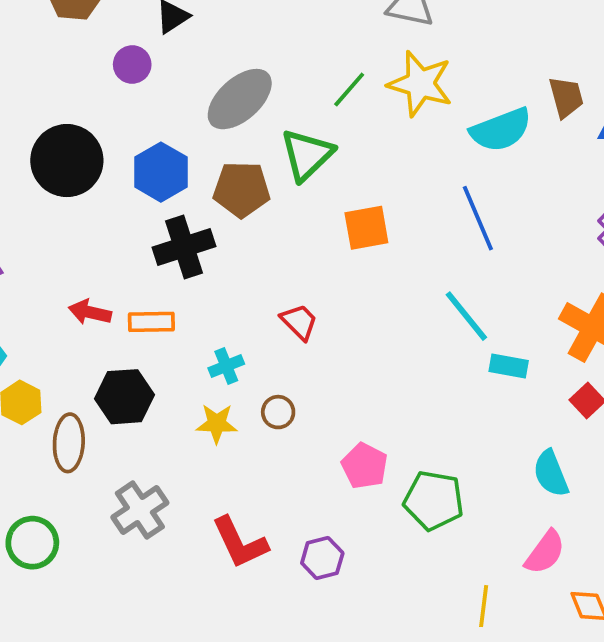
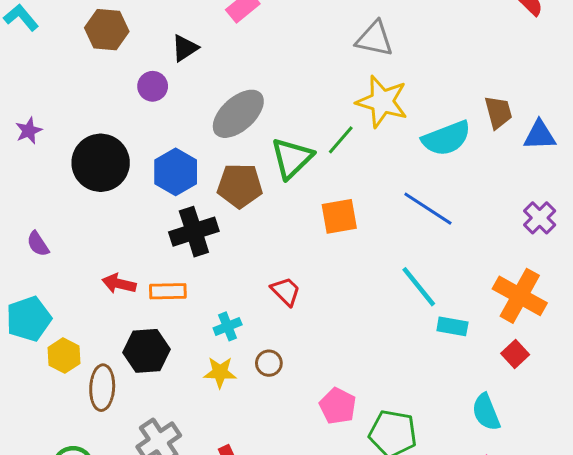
green line: (349, 89) -> (341, 140), moved
blue line: (478, 218) -> (428, 209), turned -34

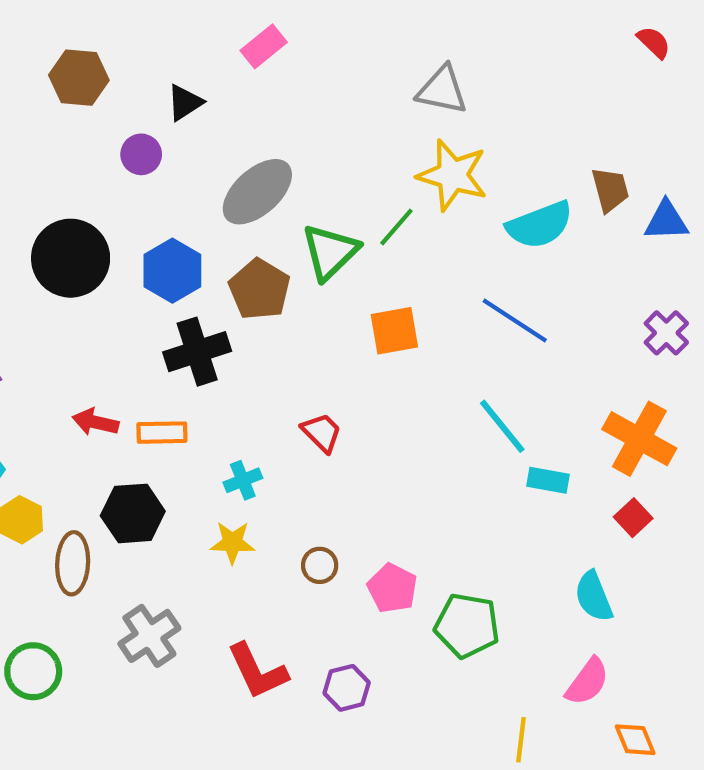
brown pentagon: (240, 186) -> (259, 289), turned 30
brown circle: (269, 363) -> (320, 565), moved

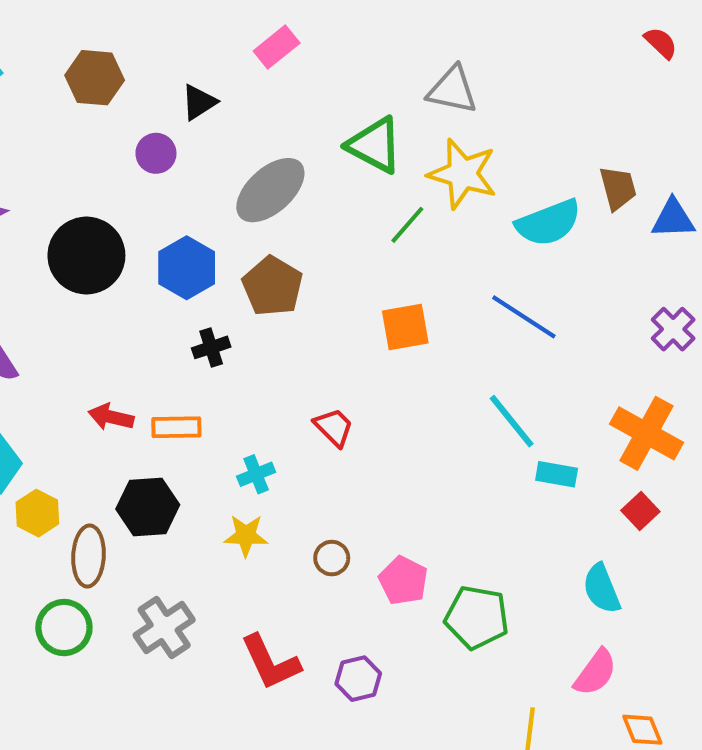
green triangle: (330, 252) -> (375, 145), moved, turned -48
black cross: (197, 352) -> (211, 347), size x0.6
green circle: (33, 671) -> (64, 628), moved

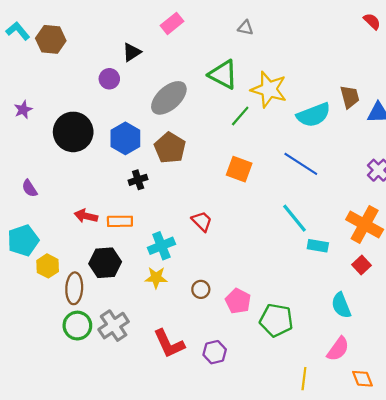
brown hexagon: (95, 78) -> (51, 39), moved
gray triangle: (452, 90) -> (245, 28), moved, size x0.6
orange square: (405, 327) -> (239, 169), turned 30
cyan cross: (256, 474) -> (161, 246), size x1.4
green circle: (64, 628) -> (77, 326), moved

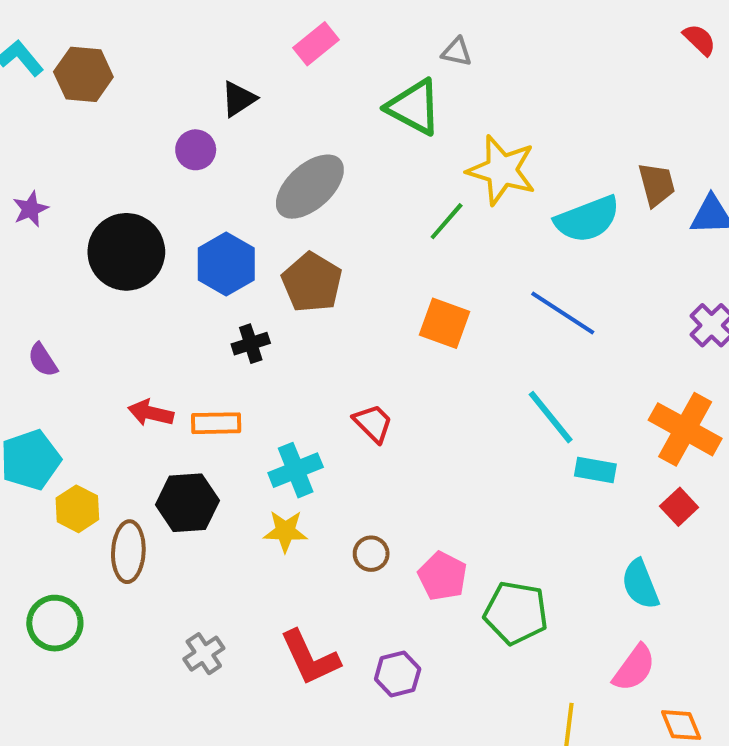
green triangle: (223, 75) -> (414, 107), moved
green circle: (77, 326) -> (55, 623), moved
gray cross: (114, 326) -> (204, 654), moved, size x0.7

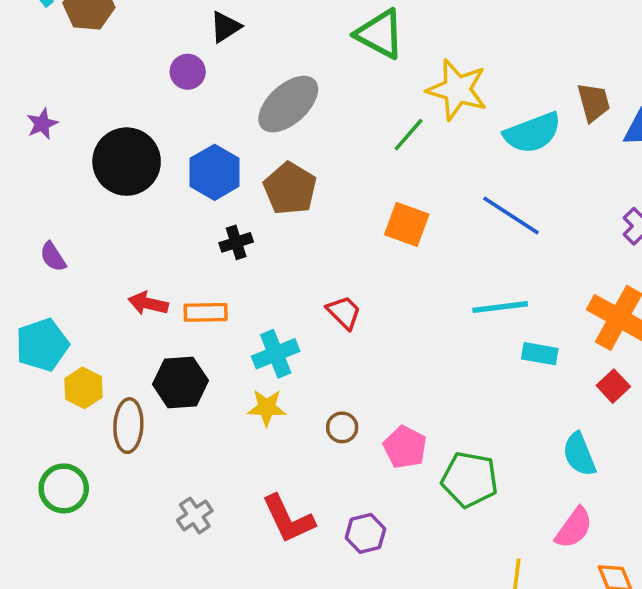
cyan line: (551, 417) -> (500, 307), turned -58

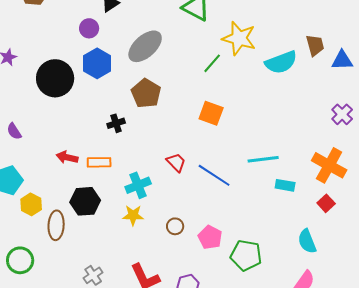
blue hexagon: (215, 172) -> (97, 63), moved
blue line: (511, 215) -> (214, 175), moved

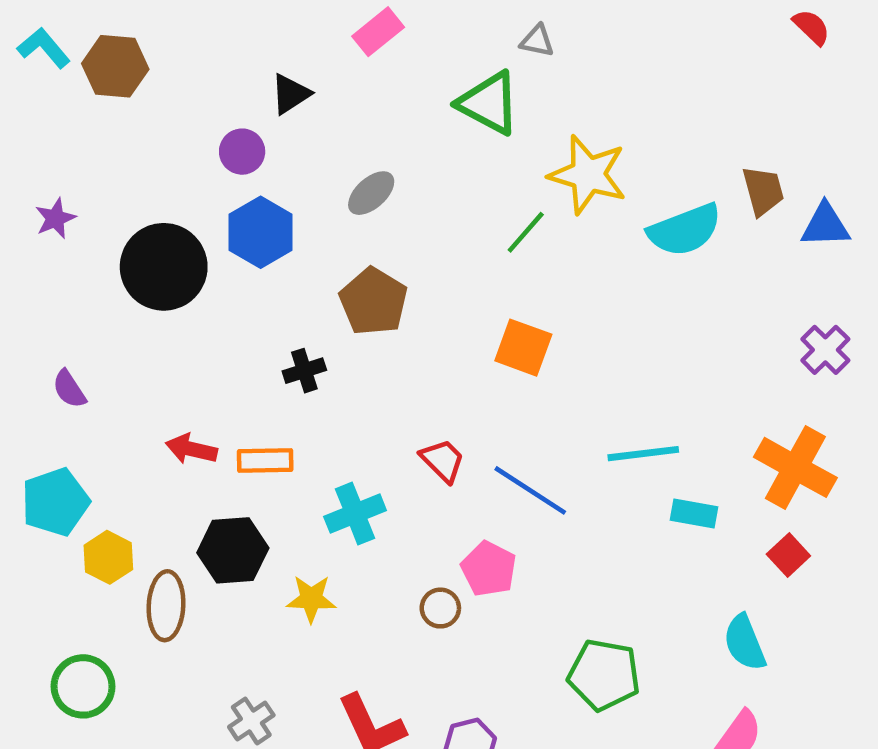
gray ellipse: (145, 46) -> (371, 193), size x0.6
yellow star: (133, 215) -> (311, 599), moved
pink pentagon: (210, 237) -> (489, 569), moved

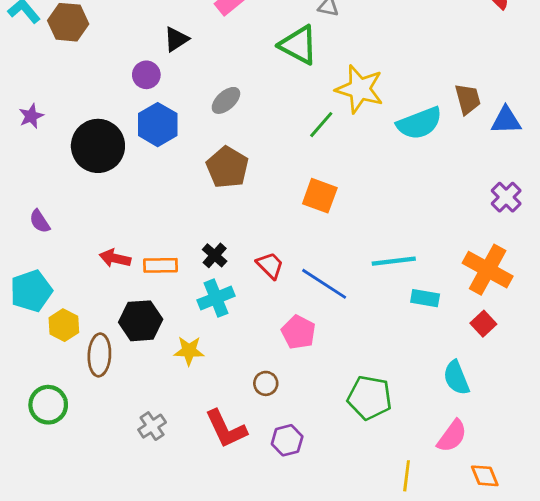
black cross: (304, 371) -> (215, 255), moved, turned -30
brown circle: (440, 608) -> (266, 383), moved

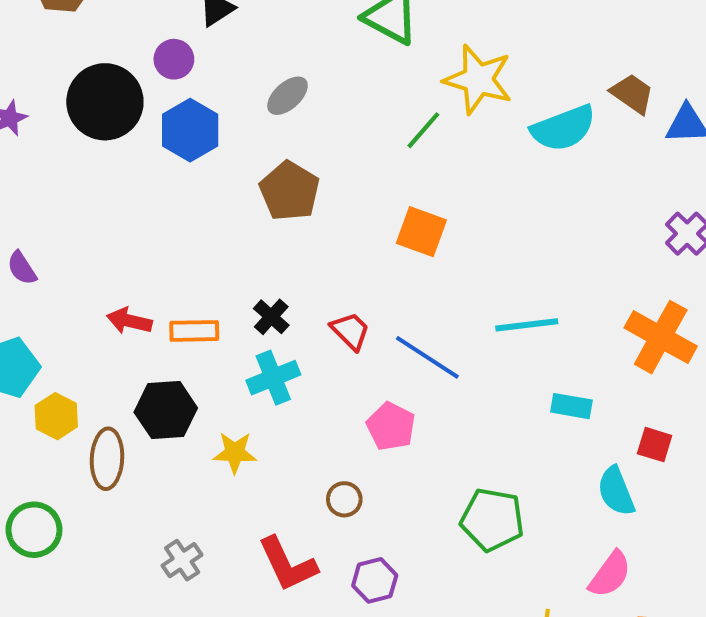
brown trapezoid: (468, 99) -> (632, 94), turned -40
black circle: (98, 146) -> (105, 102), moved
cyan rectangle: (425, 298) -> (571, 406), moved
red square: (483, 324) -> (655, 445), moved, turned -30

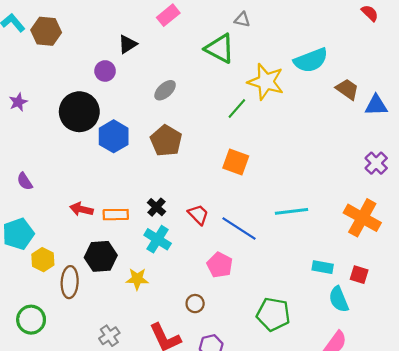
black circle: (105, 102) -> (79, 112), moved
cyan semicircle: (563, 128) -> (311, 60), moved
blue hexagon: (190, 130) -> (114, 136), moved
cyan cross: (273, 378) -> (158, 239), turned -36
cyan rectangle: (571, 406) -> (323, 267), moved

